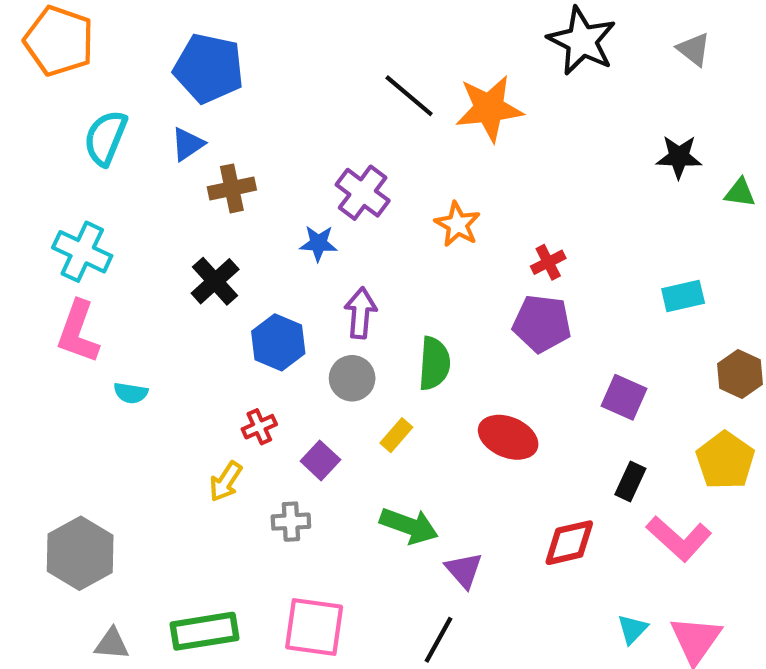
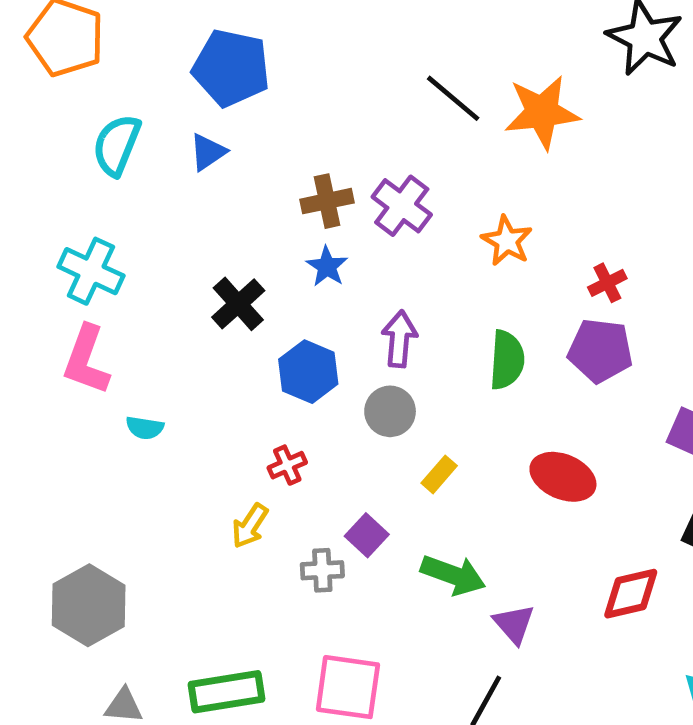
brown cross: (232, 188) -> (327, 201), moved
blue star: (318, 243) -> (327, 266), moved, turned 30
green semicircle: (434, 363) -> (507, 360), moved
purple square: (320, 460) -> (367, 535), moved

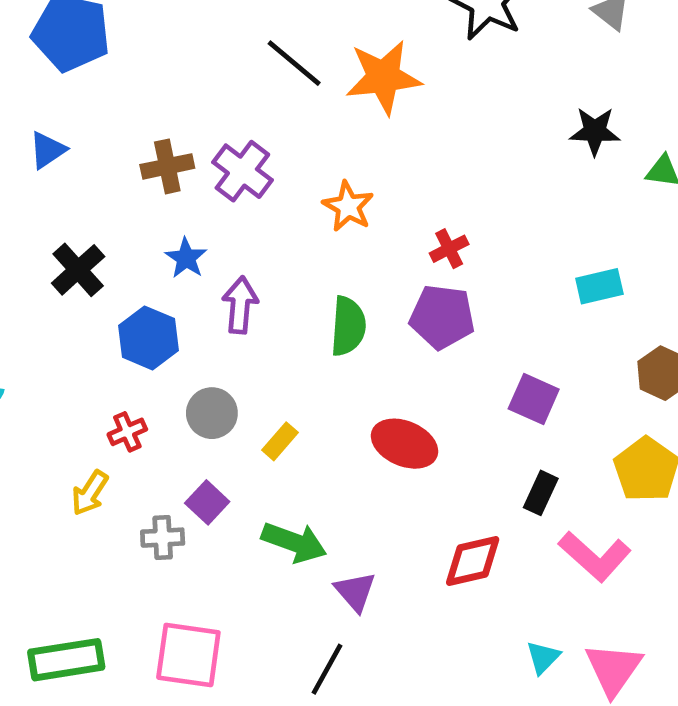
blue triangle: (208, 152) -> (48, 150), moved
blue star: (327, 266) -> (186, 258), moved
gray circle: (390, 411) -> (212, 413), moved

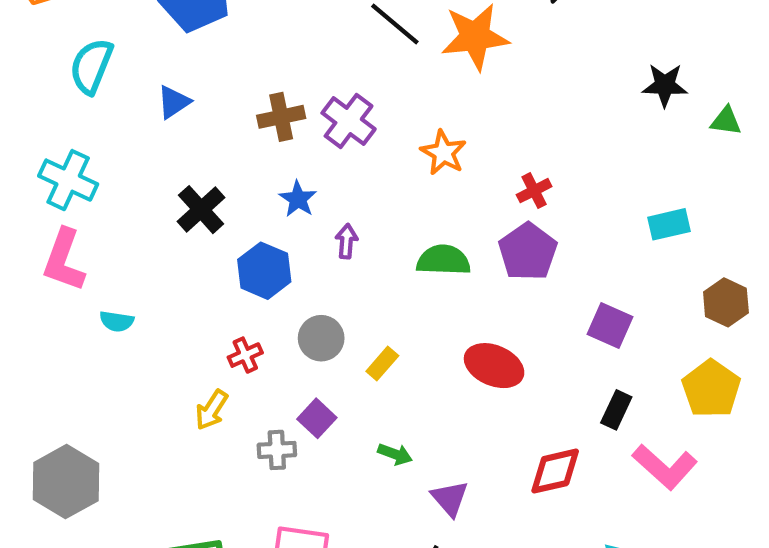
purple arrow: (240, 305) -> (346, 241), size x0.7
purple pentagon: (442, 317) -> (528, 252), turned 30
green semicircle: (348, 326) -> (443, 260), turned -92
green arrow: (294, 542) -> (395, 454), size x0.6

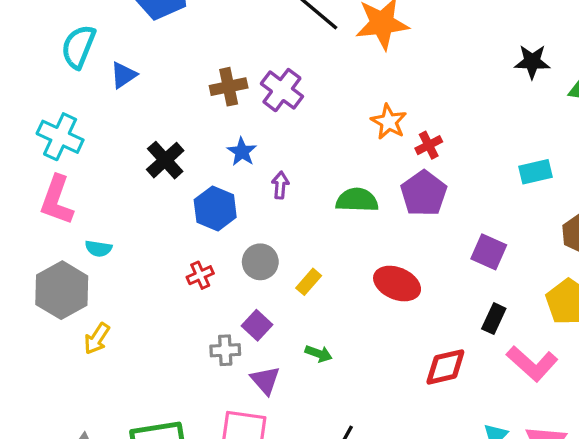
blue triangle: (174, 102) -> (123, 75), moved
orange star: (443, 153) -> (389, 122), moved
yellow arrow: (212, 410) -> (97, 339), moved
gray hexagon: (66, 482) -> (62, 290), moved
purple triangle: (450, 498) -> (265, 380), moved

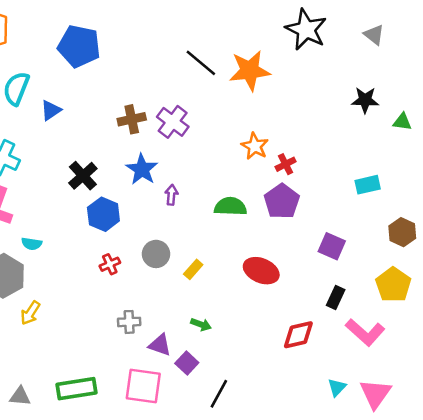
blue star: (242, 152) -> (142, 169), size x1.4
blue hexagon: (215, 208) -> (103, 214), moved
purple square: (257, 325) -> (187, 363), moved
purple triangle: (265, 380) -> (160, 345), turned -30

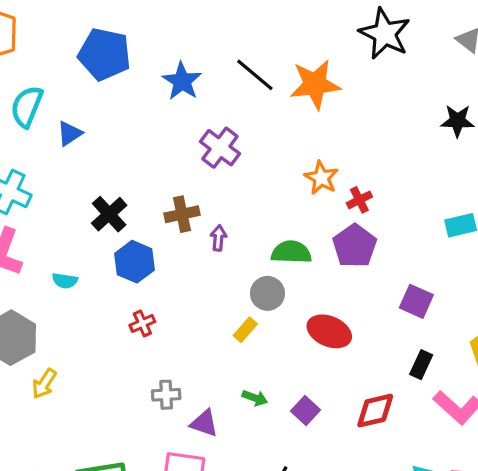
brown cross: (132, 119) -> (182, 214), moved
blue star: (142, 169) -> (182, 81), moved
cyan semicircle: (32, 244) -> (65, 281), moved
gray circle: (156, 254) -> (267, 293), moved
purple square: (187, 363) -> (305, 411), moved

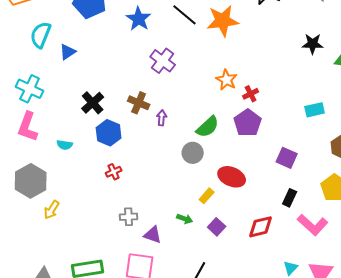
brown cross: (182, 214) -> (139, 103), turned 35
green semicircle: (291, 252) -> (208, 127), turned 135
yellow rectangle: (245, 330) -> (207, 196), moved

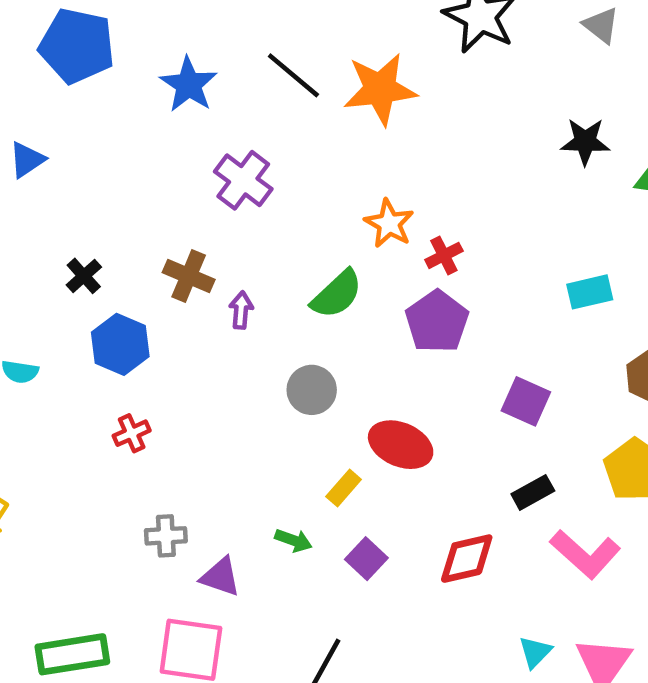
black cross: (93, 103) -> (84, 276), size x0.7
green semicircle: (208, 127) -> (337, 294), moved
black rectangle: (290, 198) -> (533, 492), turned 36

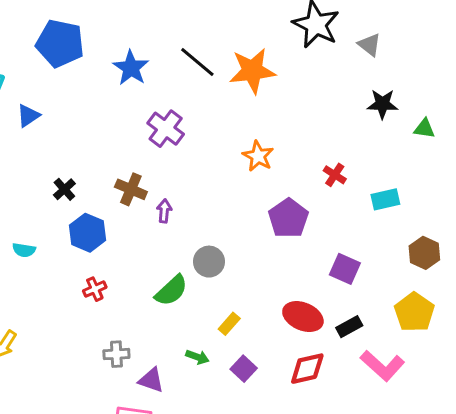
gray triangle: (601, 25) -> (369, 45), moved
red cross: (444, 255) -> (335, 175), moved, turned -30
green semicircle: (337, 294) -> (171, 290), moved
red ellipse: (401, 445) -> (303, 317), moved

